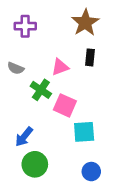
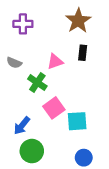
pink square: (65, 105) -> (54, 108), moved, turned 30

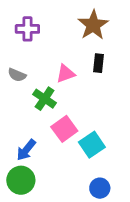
cyan square: (77, 121) -> (92, 145), turned -30
green circle: (32, 151) -> (21, 180), moved

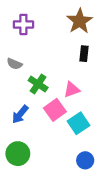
pink triangle: (66, 74) -> (72, 90), moved
blue arrow: (26, 150) -> (20, 114), moved

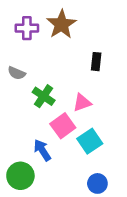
brown star: (80, 21) -> (62, 24), moved
blue arrow: (20, 114) -> (42, 150), moved, turned 108

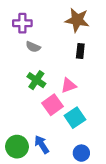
brown star: (62, 24) -> (77, 20), moved, turned -30
gray semicircle: (17, 73) -> (33, 47), moved
blue arrow: (42, 150) -> (42, 144), moved

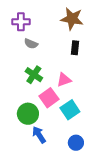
green circle: (17, 147) -> (28, 114), moved

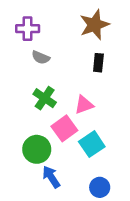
brown star: (72, 19) -> (94, 25), turned -30

